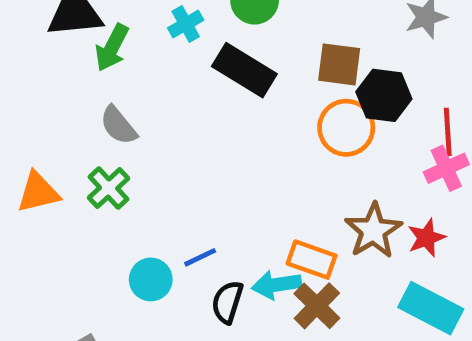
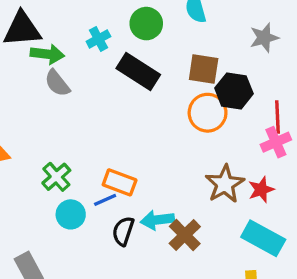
green arrow: (112, 48) -> (47, 54), turned -112
gray semicircle: (118, 125) -> (57, 83), moved
green cross: (109, 188) -> (56, 177), moved
orange rectangle: (312, 260) -> (120, 182), moved

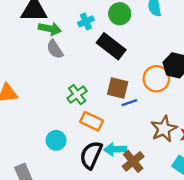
brown square: (204, 69) -> (118, 88), moved
green cross: (56, 177) -> (77, 95), moved
blue line: (105, 200) -> (129, 103), moved
black semicircle: (123, 231) -> (91, 155), size x1.4

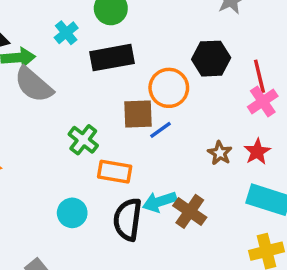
black rectangle: (111, 46) -> (112, 58), turned -32
gray semicircle: (55, 49) -> (34, 85), size x1.4
orange circle: (156, 79) -> (169, 88), moved
brown star: (164, 129) -> (220, 153), size x0.6

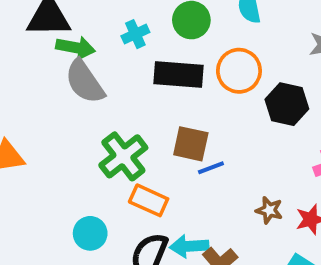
orange circle: (169, 88) -> (239, 71), moved
green cross: (83, 140) -> (123, 156), size x1.4
brown star: (220, 153) -> (269, 210), turned -30

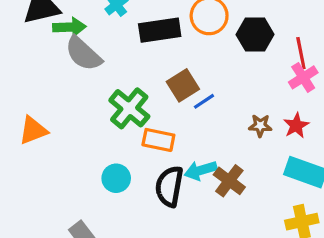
brown square: (191, 144) -> (183, 85), turned -32

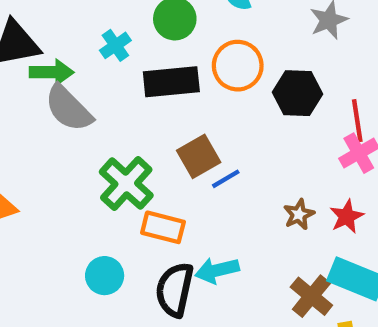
brown star: (260, 126) -> (299, 214), turned -30
brown cross: (229, 181) -> (311, 296), moved

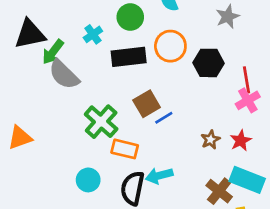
green arrow: (52, 72) -> (53, 52), turned 128

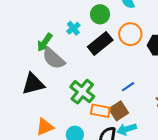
black triangle: (30, 34) -> (33, 84), moved
black rectangle: (129, 57) -> (100, 43), turned -30
brown square: (147, 104) -> (119, 111), moved
orange triangle: (20, 138) -> (45, 127), moved

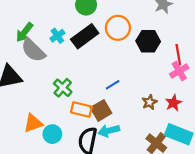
cyan cross: (73, 28) -> (57, 36), moved
green cross: (82, 92) -> (63, 88), size x0.7
orange triangle: (45, 127) -> (33, 123), moved

